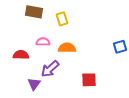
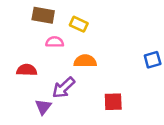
yellow rectangle: (62, 19) -> (79, 24), turned -48
pink semicircle: (43, 42) -> (55, 42), moved

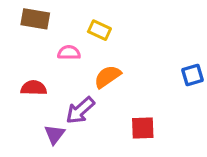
brown rectangle: (43, 15) -> (35, 19), moved
orange semicircle: (85, 61) -> (107, 77), turned -35

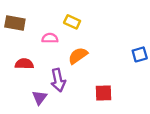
brown rectangle: (35, 19) -> (15, 23), moved
purple arrow: (80, 110) -> (58, 80), turned -60

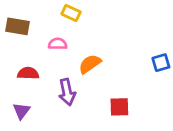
yellow rectangle: (72, 22) -> (71, 13), moved
purple triangle: (39, 98) -> (21, 111), moved

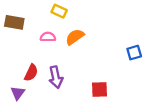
orange semicircle: (90, 64) -> (75, 37), moved
red semicircle: (28, 73) -> (31, 73), moved, turned 114

